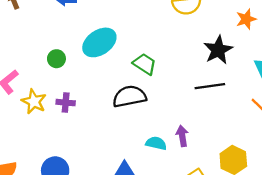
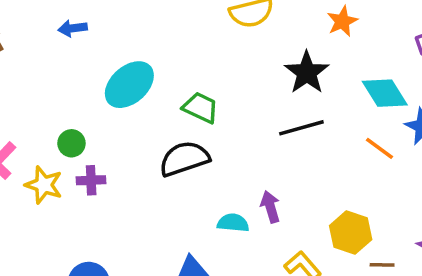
green circle: (56, 59) -> (71, 143), moved

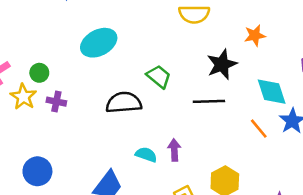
green trapezoid: (201, 108) -> (159, 76), moved
green circle: (71, 143) -> (39, 73), moved

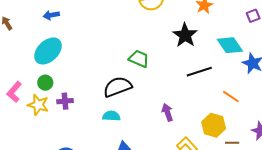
cyan ellipse: (99, 43) -> (48, 51), moved
black line: (209, 101) -> (199, 72), moved
orange line: (259, 129) -> (231, 97), moved
cyan semicircle: (146, 155) -> (111, 116), moved

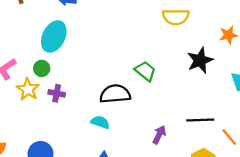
cyan ellipse: (48, 51) -> (54, 37), turned -36
black line: (199, 72) -> (200, 120), moved
purple arrow: (167, 112) -> (159, 135), turned 30

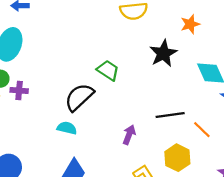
purple cross: (57, 93) -> (19, 90), moved
black semicircle: (115, 94) -> (79, 97), turned -32

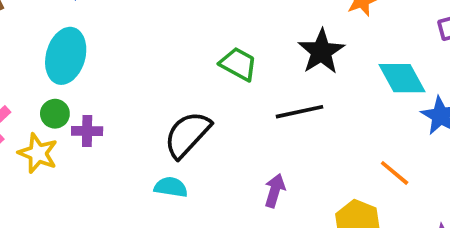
green trapezoid: (108, 70) -> (238, 64), moved
black line: (170, 115) -> (300, 112), moved

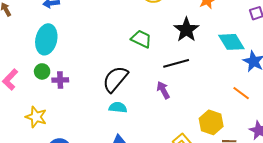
yellow star: (38, 153) -> (36, 117), moved
orange line: (395, 173) -> (241, 93), moved
cyan semicircle: (171, 187) -> (118, 107), moved
purple arrow: (275, 191) -> (163, 90), moved, turned -42

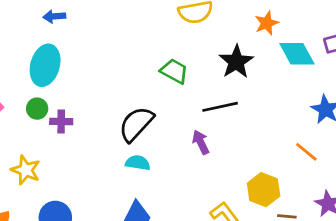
cyan diamond: (231, 42) -> (297, 54), moved

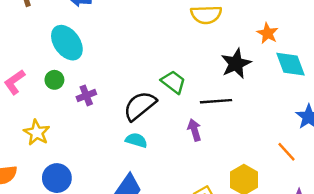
orange star: (267, 23) -> (268, 33), turned -30
cyan ellipse: (45, 65) -> (67, 43), turned -60
green trapezoid: (174, 71) -> (173, 82), moved
purple cross: (61, 121) -> (86, 95), moved, turned -30

